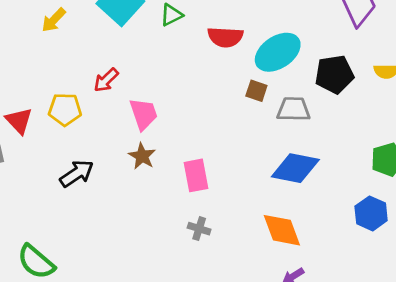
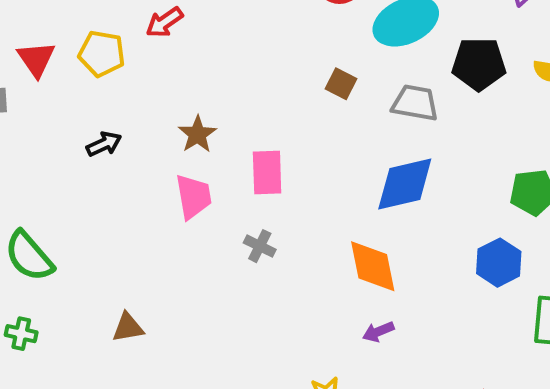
brown square: (256, 91) -> (341, 84), moved
pink trapezoid: (144, 114) -> (193, 197), moved
blue diamond: (295, 168) -> (405, 184), turned -33
black arrow: (77, 174) -> (104, 144), size x0.7

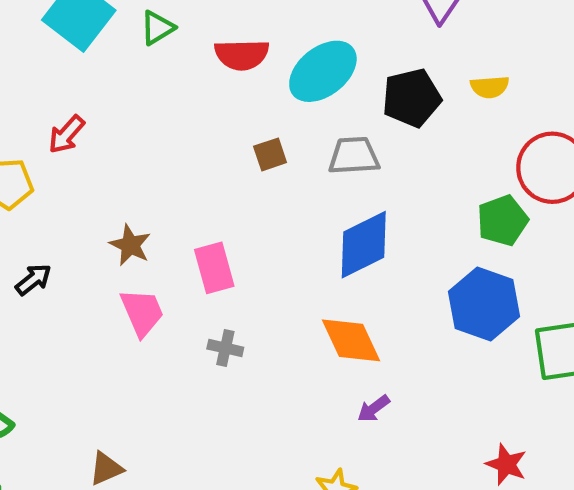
brown square: (341, 84) -> (270, 154), turned -32
blue hexagon: (499, 263) -> (484, 304), size x1.4

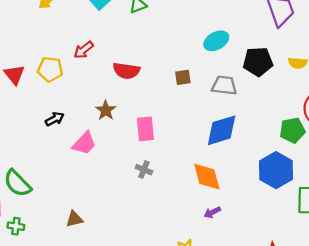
red semicircle: (242, 55) -> (126, 71), moved
cyan ellipse: (323, 71) -> (216, 41), size x0.7
pink trapezoid: (142, 312) -> (84, 143), moved, turned 56

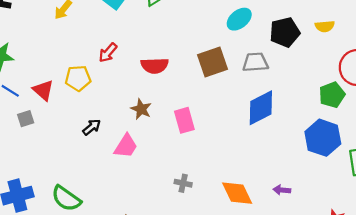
brown square: (183, 77) -> (212, 62), size x1.8
gray cross: (144, 170) -> (183, 183), moved
orange diamond: (207, 177) -> (237, 193), moved
purple arrow: (212, 212) -> (282, 190), moved, turned 42

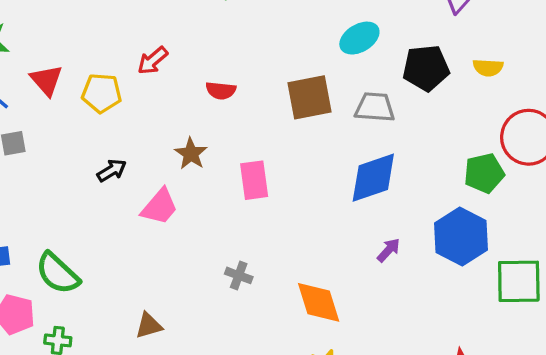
red semicircle: (155, 66) -> (221, 91), size x0.7
red triangle: (43, 90) -> (46, 80), moved
purple arrow: (282, 190) -> (389, 250), moved, turned 119

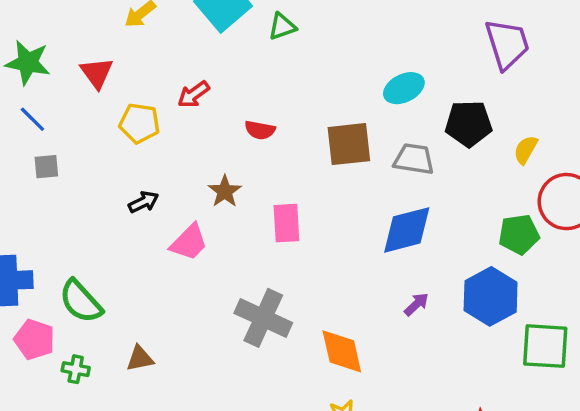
yellow semicircle: (488, 68) -> (526, 150), moved, turned 112
red triangle: (46, 80) -> (97, 73), moved
gray cross: (239, 275) -> (263, 318), size x2.0
brown triangle: (149, 326) -> (140, 358), moved

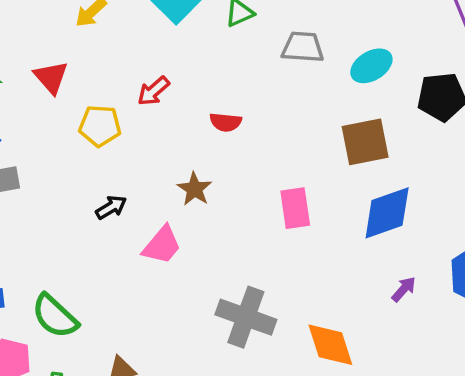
brown square: (349, 144) -> (365, 142), moved
gray trapezoid: (414, 159) -> (303, 47), moved
pink rectangle: (286, 223) -> (295, 208), moved

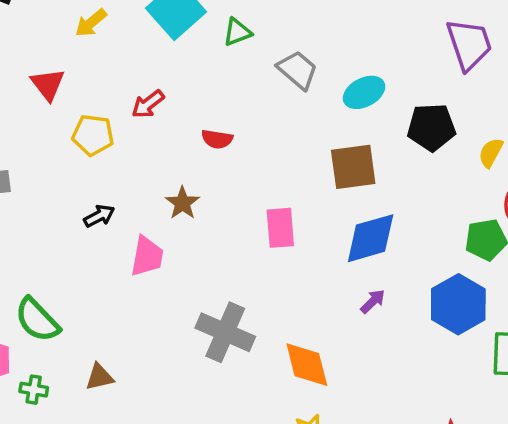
gray trapezoid: (303, 47) -> (297, 70), turned 33
pink trapezoid: (162, 245) -> (147, 256), turned -33
purple arrow: (404, 289) -> (373, 301), moved

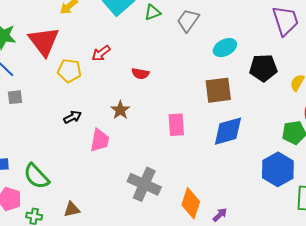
gray trapezoid: (297, 70) -> (188, 20), moved, turned -95
red triangle: (48, 84) -> (44, 41), size x1.6
purple arrow: (373, 301) -> (220, 215), moved
orange diamond: (307, 365) -> (191, 203), turned 32

